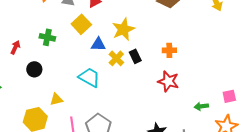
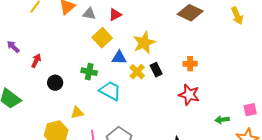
green cross: (47, 37) -> (89, 72), moved

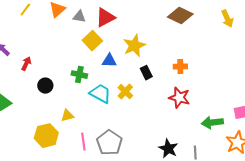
red triangle: (115, 15) -> (105, 18), size x1.5
yellow cross: (137, 72) -> (125, 92), moved
green arrow: (222, 120) -> (212, 123), size x1.5

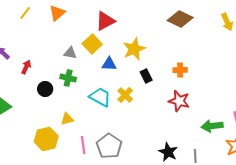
gray triangle: (79, 17) -> (70, 53), moved
green cross: (79, 75) -> (68, 78), moved

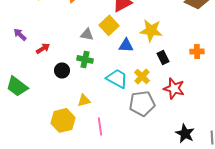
yellow star: (134, 49) -> (151, 30), turned 30
red arrow: (26, 67) -> (43, 48), turned 32
red star: (179, 101) -> (174, 88), moved
gray pentagon: (109, 146) -> (142, 103), moved, turned 30

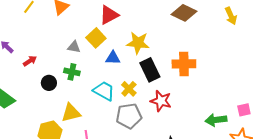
orange cross: (197, 51) -> (184, 64), size x1.6
black rectangle: (163, 57) -> (150, 70), size x1.6
yellow triangle: (84, 100) -> (71, 113), size x1.5

